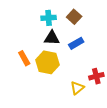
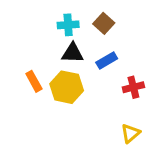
red cross: (96, 76) -> (133, 87), moved
yellow triangle: (77, 88) -> (130, 133), moved

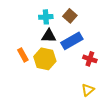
blue rectangle: (107, 61) -> (72, 41), size x1.5
red cross: (133, 87) -> (90, 59), turned 32

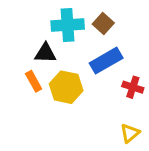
cyan cross: (46, 17) -> (68, 25), size x1.5
black triangle: (49, 36) -> (45, 53), moved

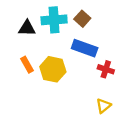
black triangle: (45, 53) -> (27, 28), moved
blue rectangle: (106, 61) -> (85, 48), turned 50

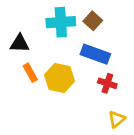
black triangle: (27, 28) -> (20, 43), moved
red cross: (106, 69) -> (107, 83), moved

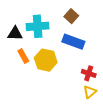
cyan cross: (61, 22) -> (38, 26), moved
red cross: (107, 83) -> (89, 73), moved

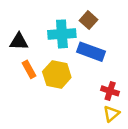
cyan cross: (38, 26) -> (62, 34), moved

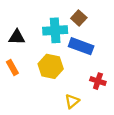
orange rectangle: (29, 69) -> (12, 68), moved
yellow triangle: (111, 114) -> (72, 101), moved

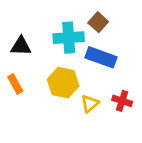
yellow triangle: (72, 101) -> (90, 104), moved

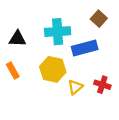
brown square: (98, 22) -> (99, 19), moved
blue rectangle: (101, 57) -> (85, 48), turned -35

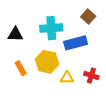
orange rectangle: (13, 70) -> (21, 68), moved
yellow triangle: (75, 87) -> (67, 78), turned 40

